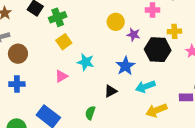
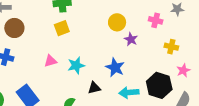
black hexagon: (158, 50) -> (159, 85), moved
cyan star: (86, 62) -> (76, 65), moved, turned 30
blue star: (125, 66) -> (115, 67), turned -30

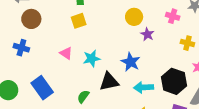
pink triangle: (50, 61) -> (66, 53), turned 48
black triangle: (94, 88) -> (109, 82), size x1.5

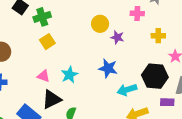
black triangle: (109, 82) -> (52, 99), moved

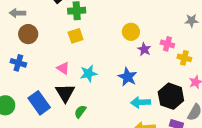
pink cross: (137, 13) -> (167, 44), moved
black triangle: (52, 99) -> (65, 93), turned -50

